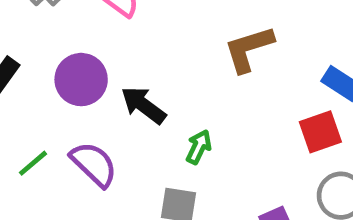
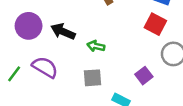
red square: (320, 132) -> (155, 24), turned -30
green arrow: (199, 147) -> (96, 46), turned -90

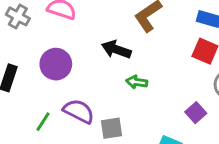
black arrow: (63, 31) -> (116, 49), moved
gray square: (92, 78) -> (111, 128), moved

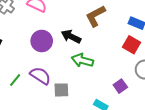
purple circle: (56, 64) -> (42, 41), moved
green arrow: (137, 82) -> (82, 60), size x1.5

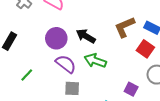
brown L-shape: (95, 16) -> (125, 27), moved
purple semicircle: (40, 76) -> (66, 64), moved
purple square: (120, 86) -> (131, 89), turned -32

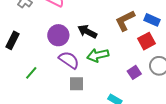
red square: (145, 49) -> (147, 41), turned 30
green arrow: (95, 61) -> (98, 55), turned -30
purple square: (131, 89) -> (134, 72), moved, turned 32

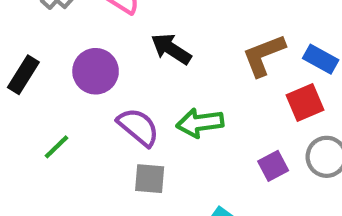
black arrow: (87, 32) -> (171, 49), moved
purple circle: (58, 35) -> (96, 71), moved

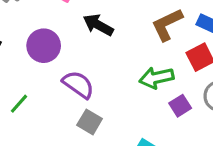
green arrow: (200, 123) -> (156, 78), moved
gray square: (150, 179) -> (90, 122), turned 30

